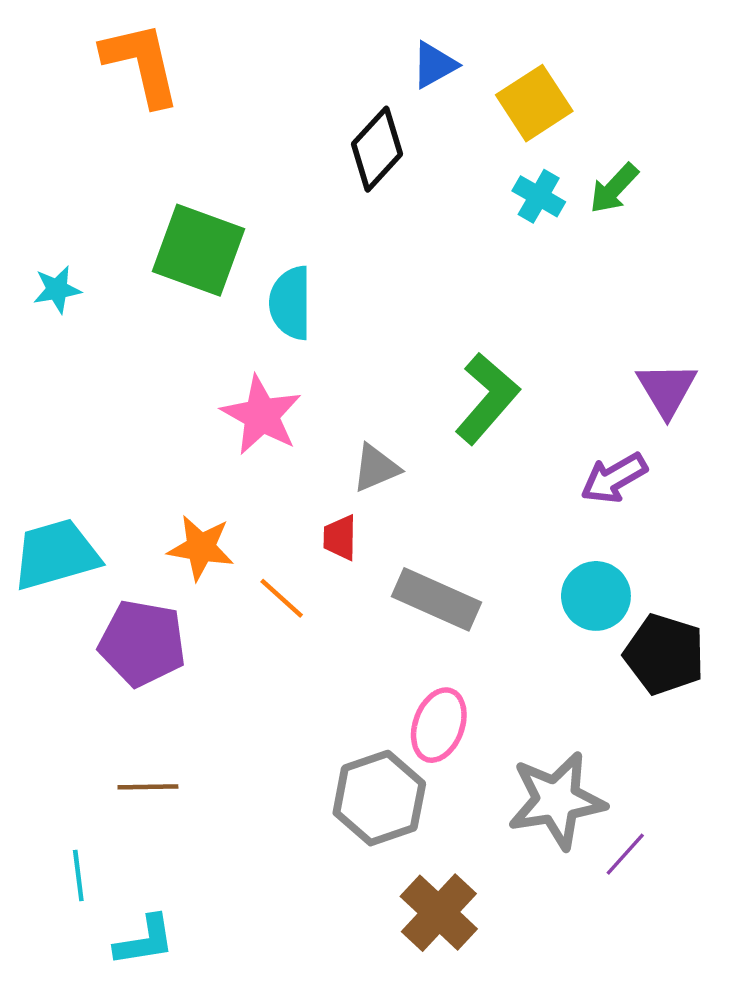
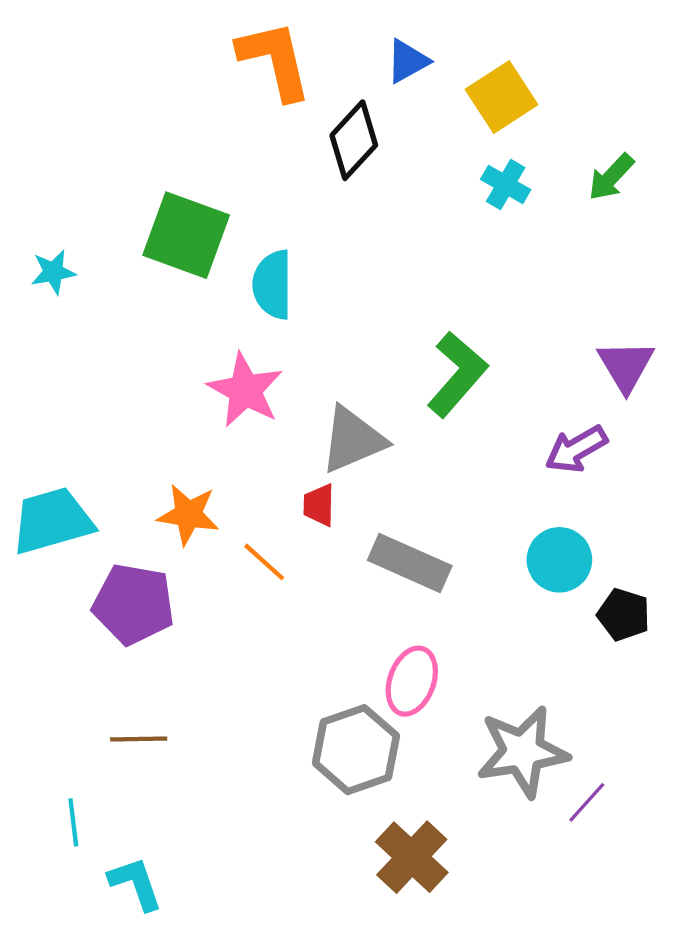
orange L-shape: (141, 64) -> (275, 60), moved
green arrow: (614, 188) -> (611, 177), moved
gray triangle: (376, 468) -> (353, 440), size x1.5
black pentagon: (664, 654) -> (624, 615), size x0.7
cyan L-shape: (145, 941) -> (136, 883), turned -100

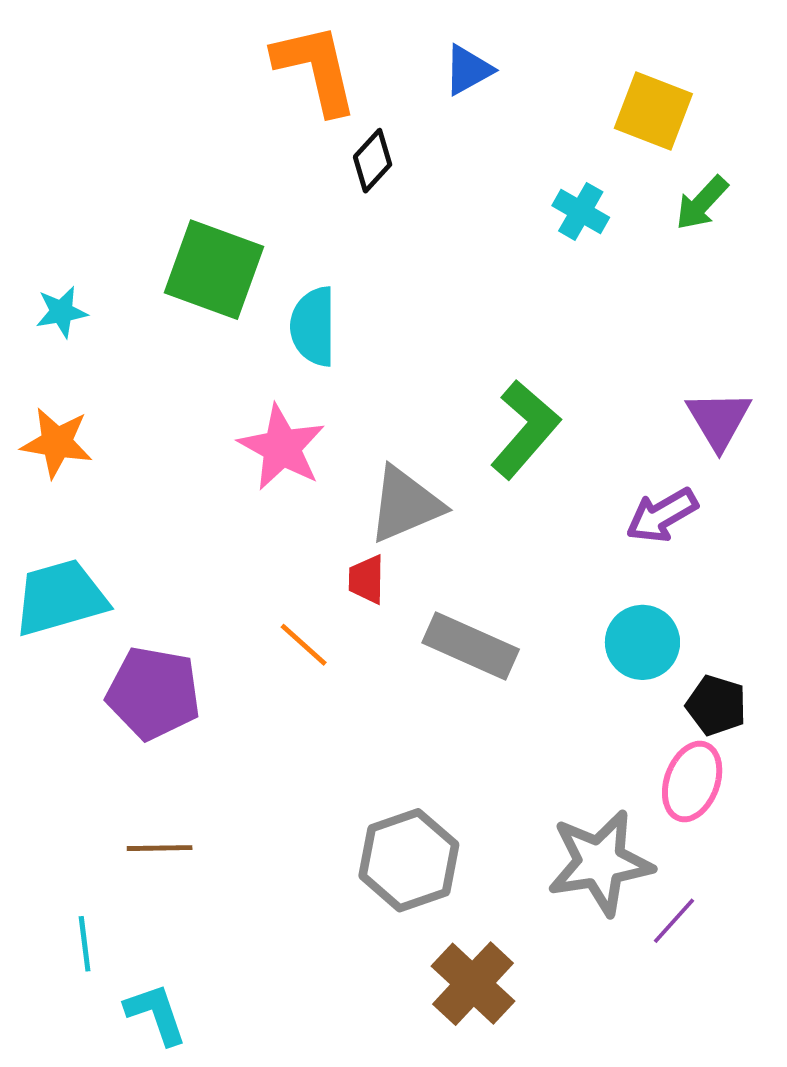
yellow square: (501, 97) -> (653, 111), moved, turned -36
black diamond: (354, 140) -> (373, 161), moved, size x0.7
orange star: (188, 514) -> (57, 443), moved
pink ellipse: (412, 681) -> (692, 782), moved

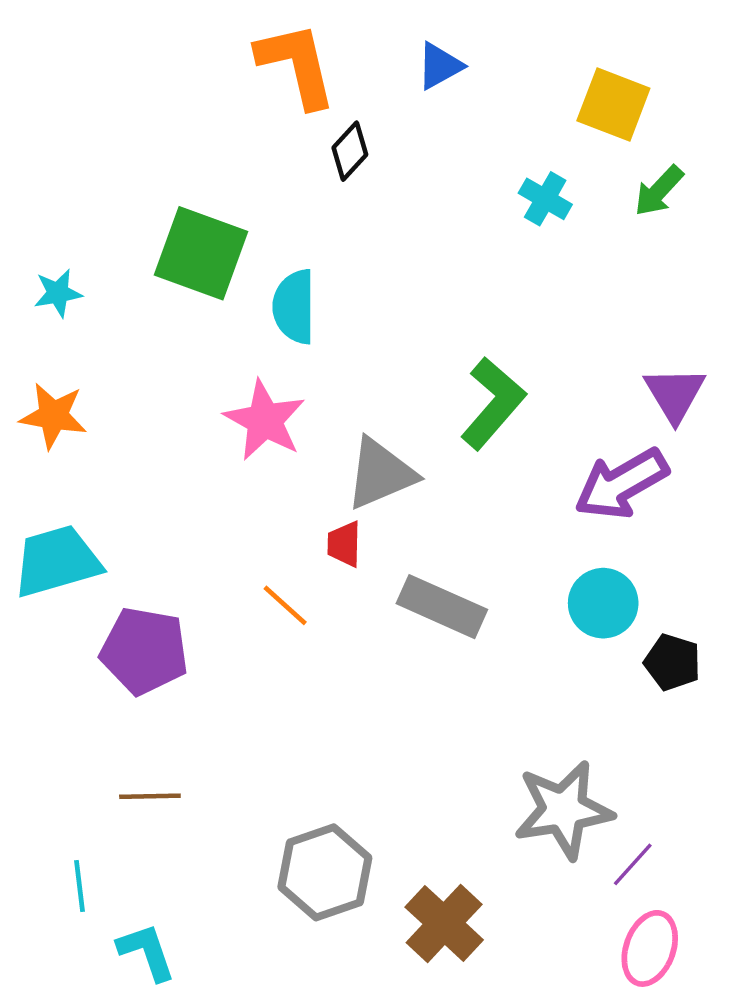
purple arrow: (662, 515) -> (621, 484), size x1.4
pink ellipse: (692, 782) -> (650, 948), moved
gray hexagon: (409, 860) -> (325, 872), moved

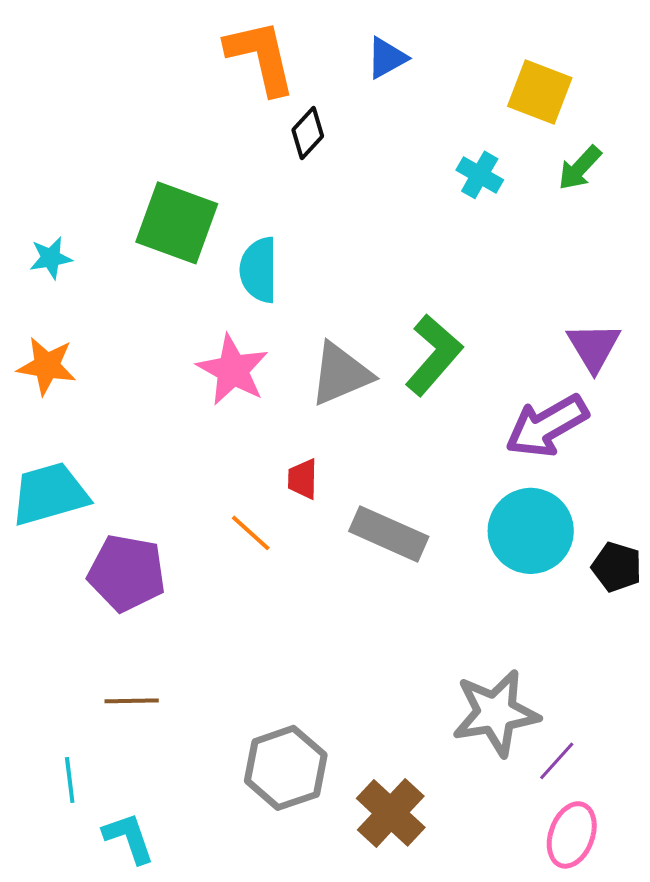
gray triangle: (381, 474) -> (341, 374), moved
cyan circle: (603, 603) -> (531, 531), size x1.4
black pentagon: (672, 662) -> (617, 567), moved

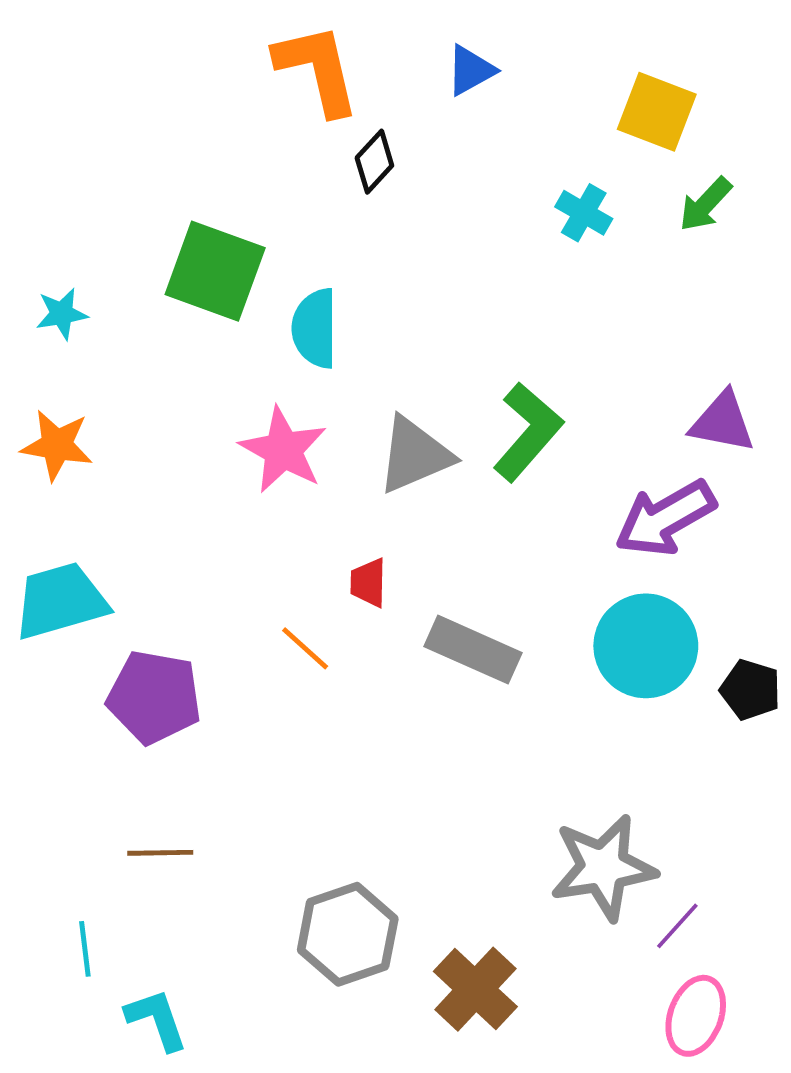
purple triangle: (594, 347) -> (722, 422), turned -48

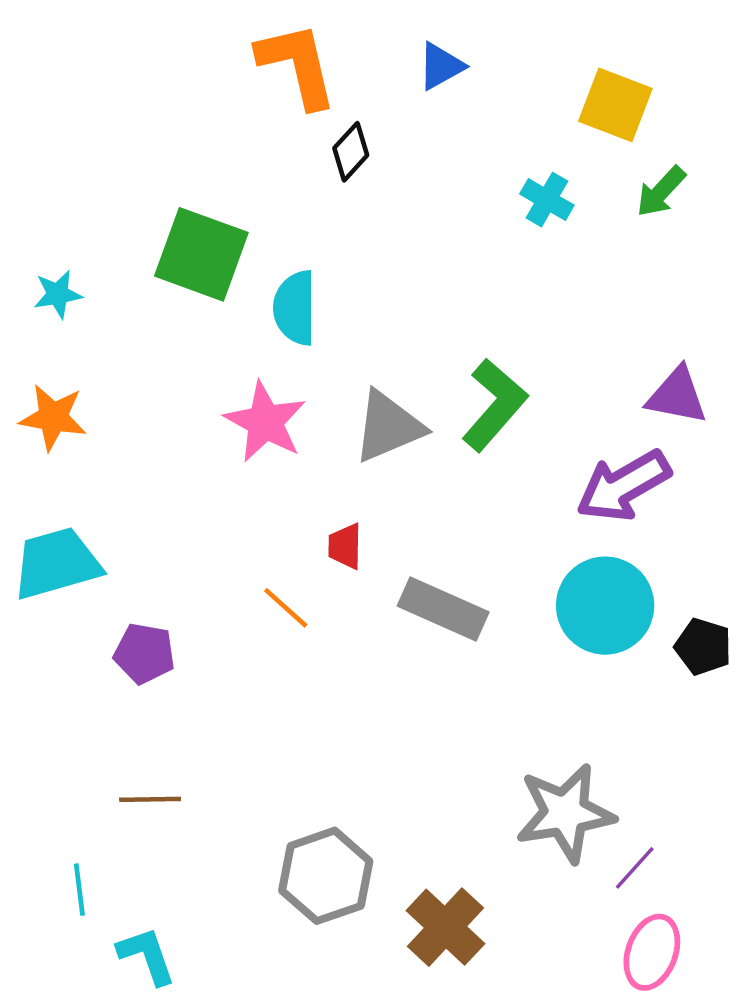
purple pentagon: (154, 697) -> (144, 653), size x0.7

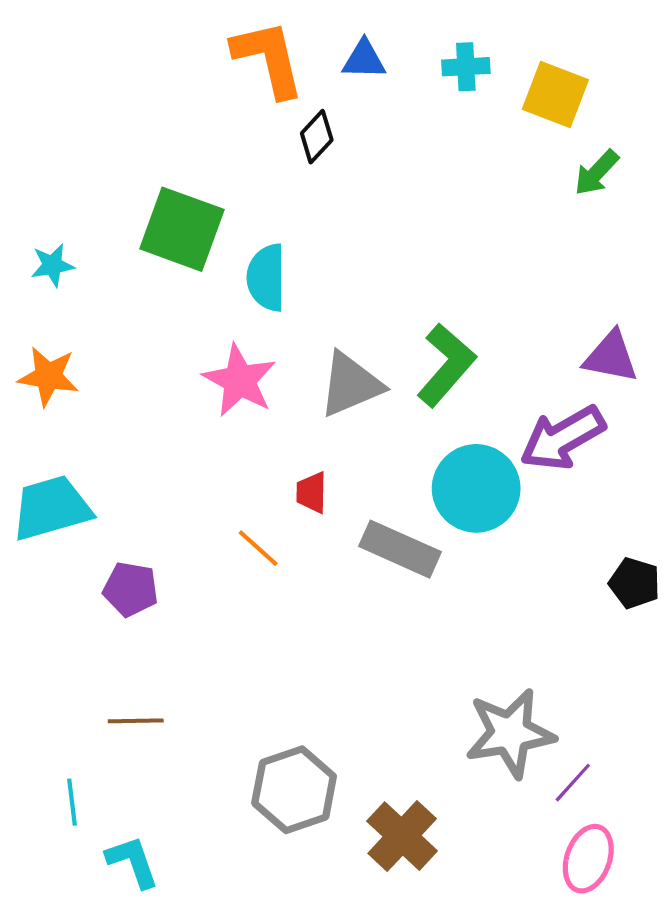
blue triangle: (441, 66) -> (364, 60), moved, turned 30
cyan cross: (547, 200) -> (466, 67), moved, turned -33
cyan circle: (605, 606) -> (476, 488), moved

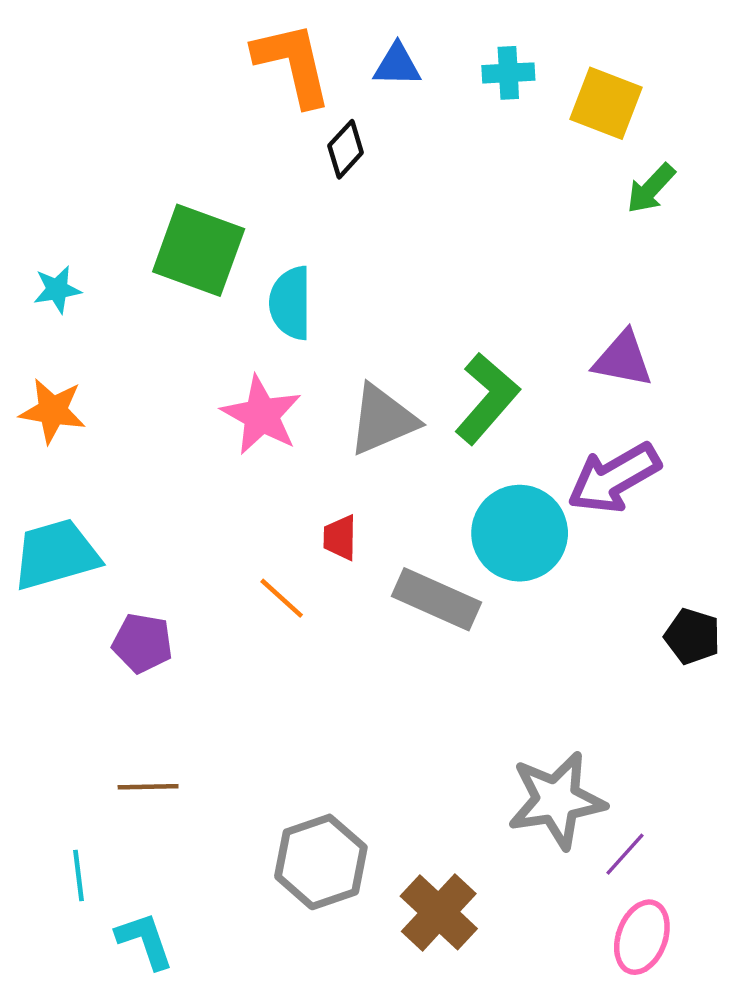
purple triangle: (611, 357) -> (623, 359), moved

